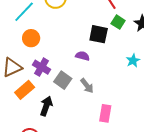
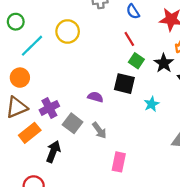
black square: (99, 34) -> (124, 84), moved
orange circle: (31, 38) -> (20, 78), moved
purple cross: (41, 67) -> (49, 108), turned 30

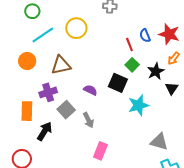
blue semicircle: (133, 11) -> (145, 36), moved
cyan star: (152, 104) -> (138, 105), size x1.5
brown triangle: (17, 107) -> (61, 65), moved
orange rectangle: (30, 133) -> (27, 111), turned -60

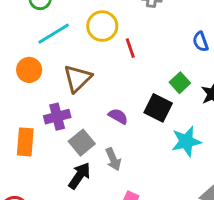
red line: (129, 45) -> (130, 48), moved
brown triangle: (61, 65) -> (77, 78), turned -35
black arrow: (45, 131) -> (79, 176), moved

